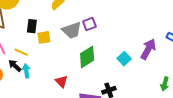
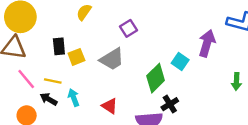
gray trapezoid: (72, 30) -> (112, 59), moved
green diamond: (87, 57) -> (156, 78), moved
cyan arrow: (26, 71) -> (74, 97), moved

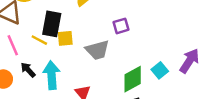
black rectangle: (59, 46) -> (52, 24), size x1.5
yellow line: (53, 81) -> (39, 40), moved
cyan arrow: (74, 97) -> (52, 75), size x1.6

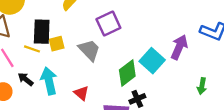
purple square: (121, 26) -> (108, 24), size x1.5
gray trapezoid: (97, 50) -> (89, 50), turned -110
cyan square: (160, 70) -> (152, 61), size x1.5

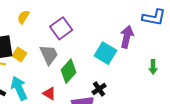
yellow square: (57, 44) -> (19, 54), turned -32
gray trapezoid: (89, 50) -> (49, 55), turned 30
green diamond: (127, 73) -> (69, 71), moved

